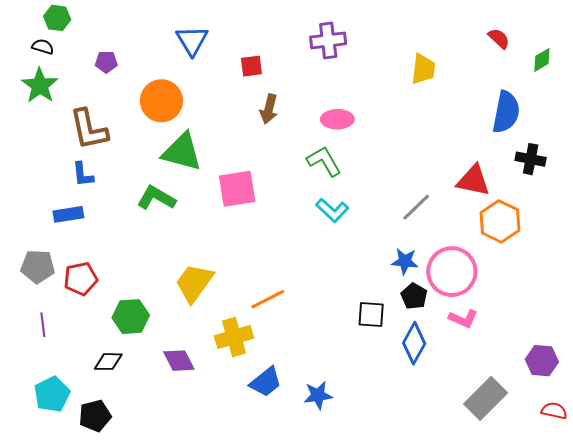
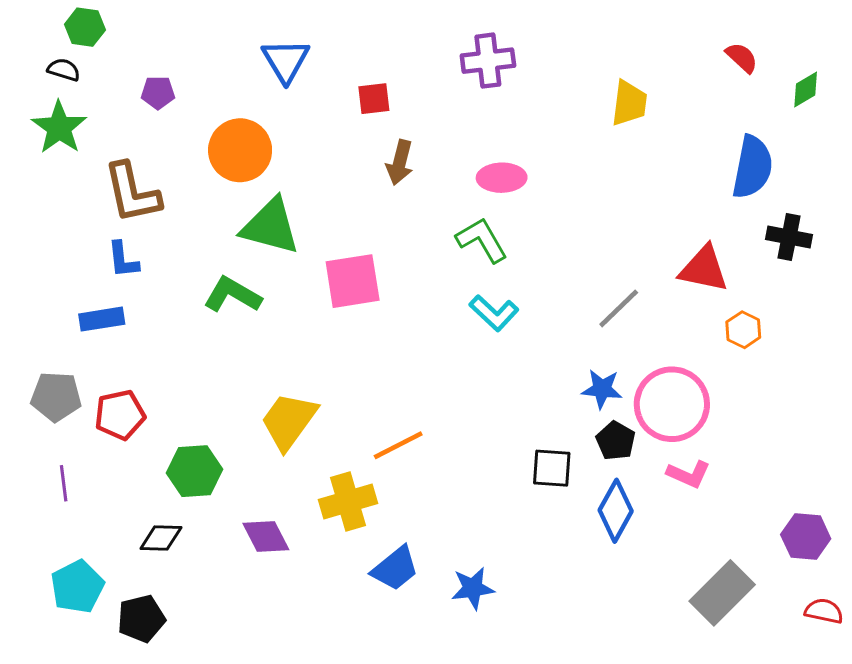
orange hexagon: (500, 221) -> (743, 330), size x0.6

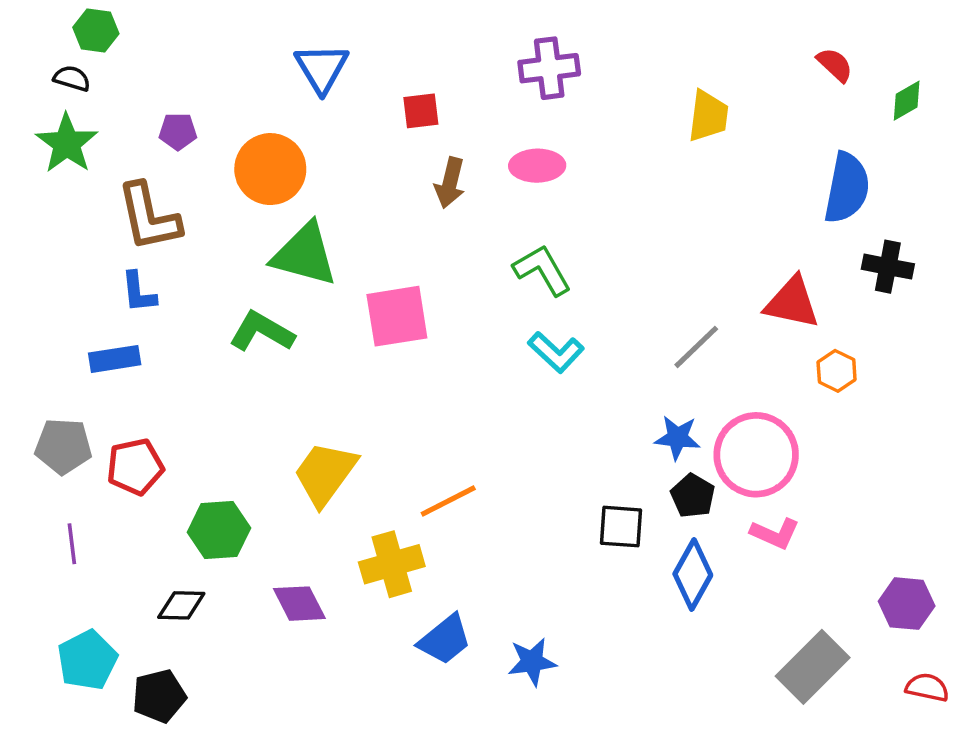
purple pentagon: (158, 93) -> (178, 131), moved
pink ellipse: (502, 178) -> (537, 166), moved

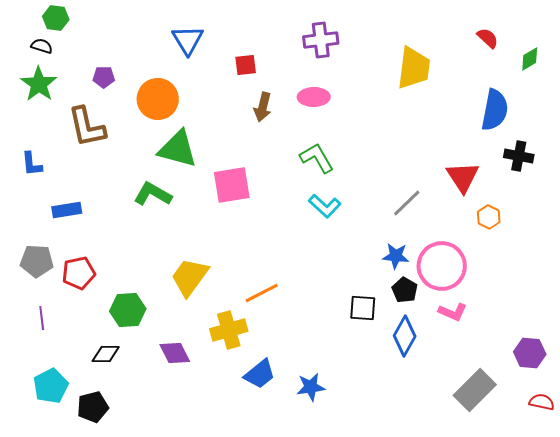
yellow trapezoid: (708, 116) -> (414, 68), size x1.4
blue L-shape: (139, 292) -> (32, 164), moved
red triangle: (792, 303) -> (463, 177), turned 45

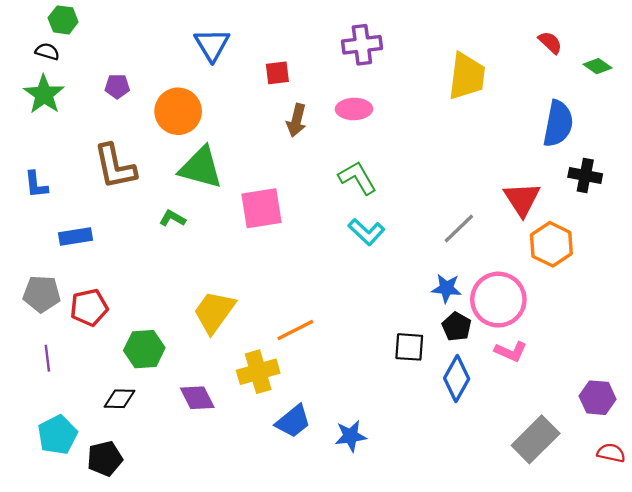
green diamond: (530, 59) -> (598, 66), turned 65
brown L-shape: (87, 127) -> (115, 167), moved
green L-shape: (153, 194) -> (172, 218), size x0.6
orange hexagon: (489, 217) -> (551, 244), size x1.6

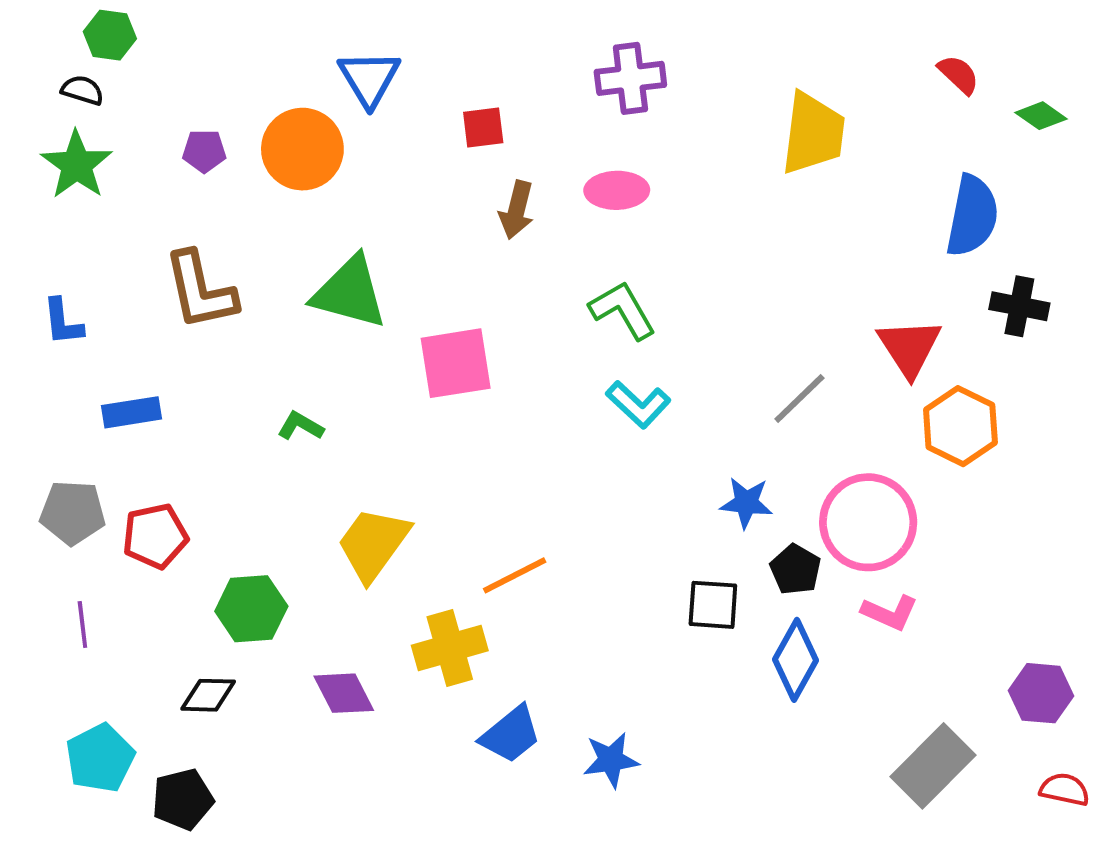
orange circle: (178, 111) -> (302, 149), moved
green L-shape: (172, 218) -> (300, 426), moved
blue star: (446, 288) -> (746, 503), moved

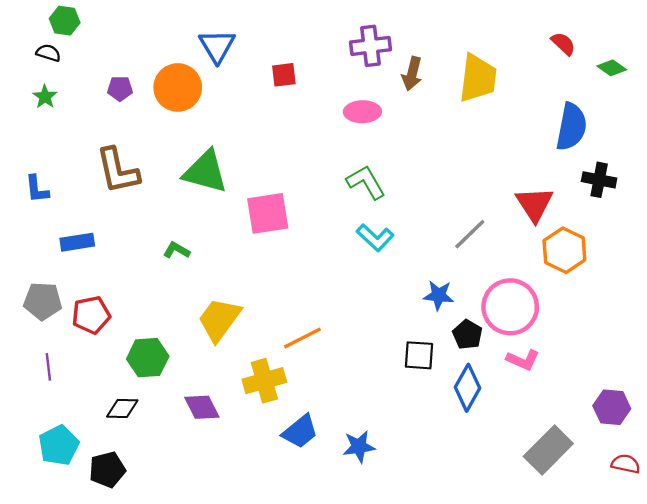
green star: (77, 165) -> (45, 97), size x0.6
brown arrow: (517, 210) -> (412, 74), moved

